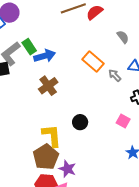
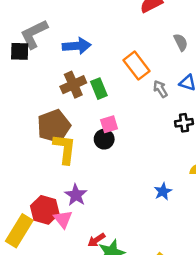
green rectangle: (29, 47) -> (99, 89), moved
pink square: (123, 121) -> (109, 124), moved, turned 32
brown pentagon: (46, 157) -> (54, 126), moved

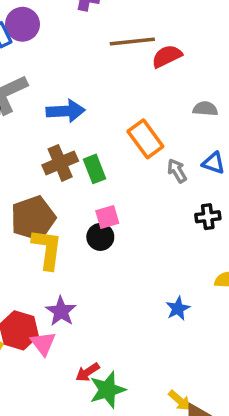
gray semicircle: (181, 42) -> (205, 109), turned -60

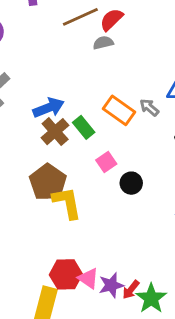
gray semicircle: (205, 109) -> (103, 43), moved
blue arrow: (66, 111) -> (49, 108), moved
orange rectangle: (145, 139) -> (119, 110), moved
black circle: (100, 237) -> (131, 183), moved
purple star: (61, 311) -> (111, 285), moved, turned -30

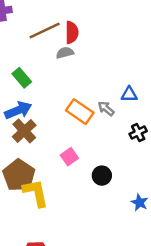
red semicircle: (111, 20) -> (72, 32), turned 135
green rectangle: (84, 127) -> (22, 78), moved
black circle: (131, 183) -> (102, 176), moved

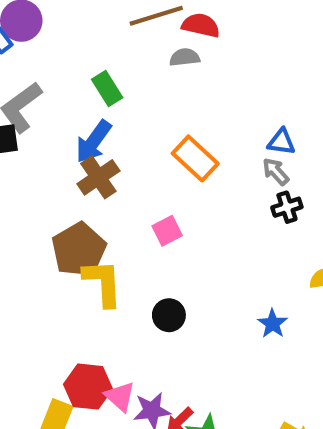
red semicircle: (72, 32) -> (201, 25), turned -85
gray arrow: (106, 108) -> (276, 172), moved
blue arrow: (18, 110) -> (93, 142), turned 140
black circle: (102, 176) -> (169, 315), moved

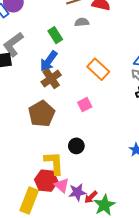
gray semicircle: (185, 57) -> (82, 22), moved
yellow L-shape: (103, 283) -> (54, 163), moved
black circle: (169, 315) -> (76, 146), moved

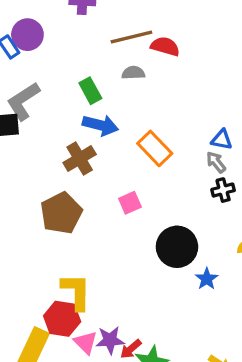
blue arrow: (49, 61) -> (100, 125), moved, turned -115
black circle: (76, 146) -> (177, 247), moved, size x1.6
pink triangle: (62, 185) -> (86, 342), moved

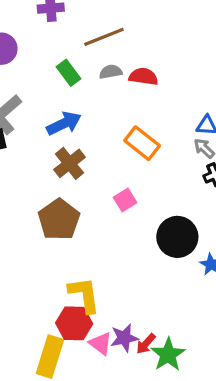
red semicircle: (165, 46) -> (144, 77), moved
green rectangle: (90, 91) -> (69, 73), moved
blue arrow: (100, 125) -> (64, 123), moved, turned -32

